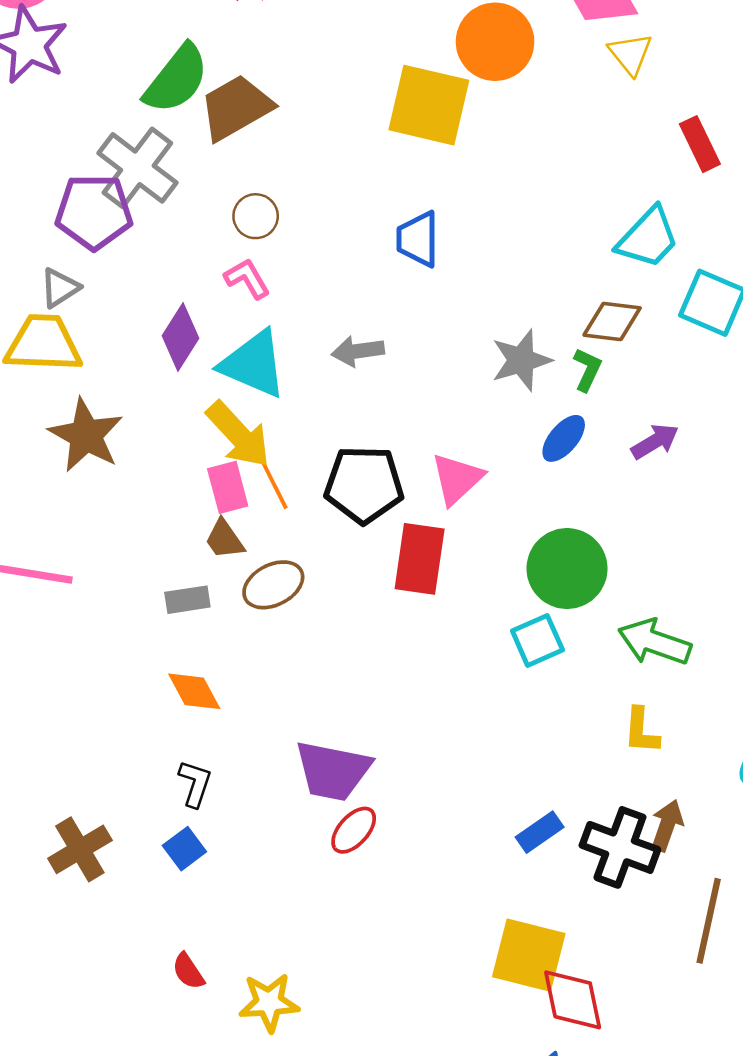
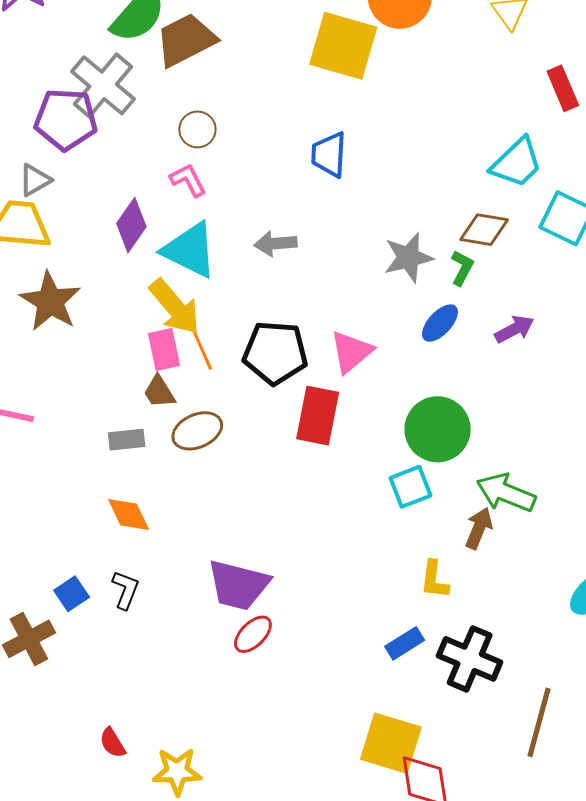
yellow L-shape: (641, 731) -> (434, 580), moved
brown arrow: (667, 825) -> (479, 528), moved
blue square: (184, 849) -> (72, 594), moved

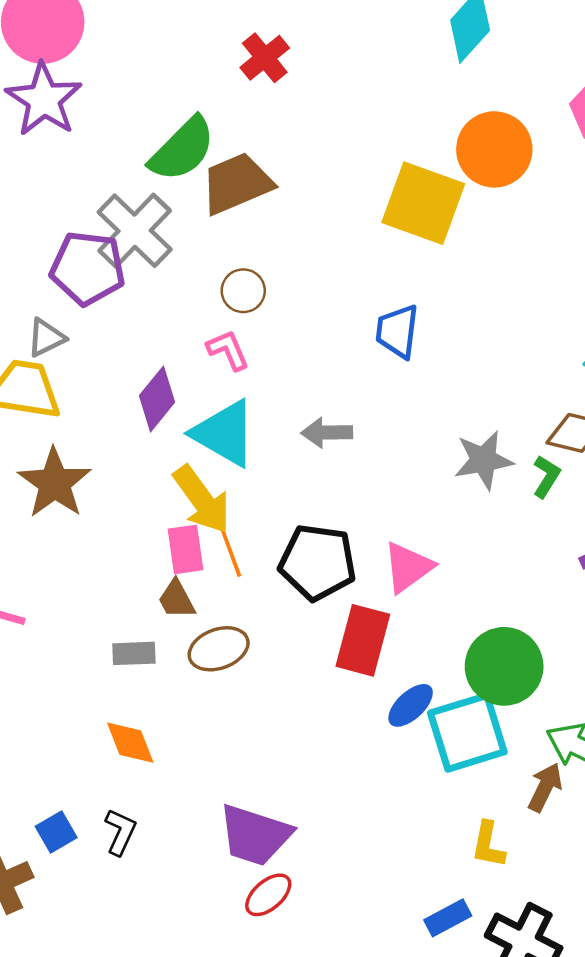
blue ellipse: (440, 323) -> (411, 705), moved
cyan square: (410, 487) -> (467, 732), size x1.6

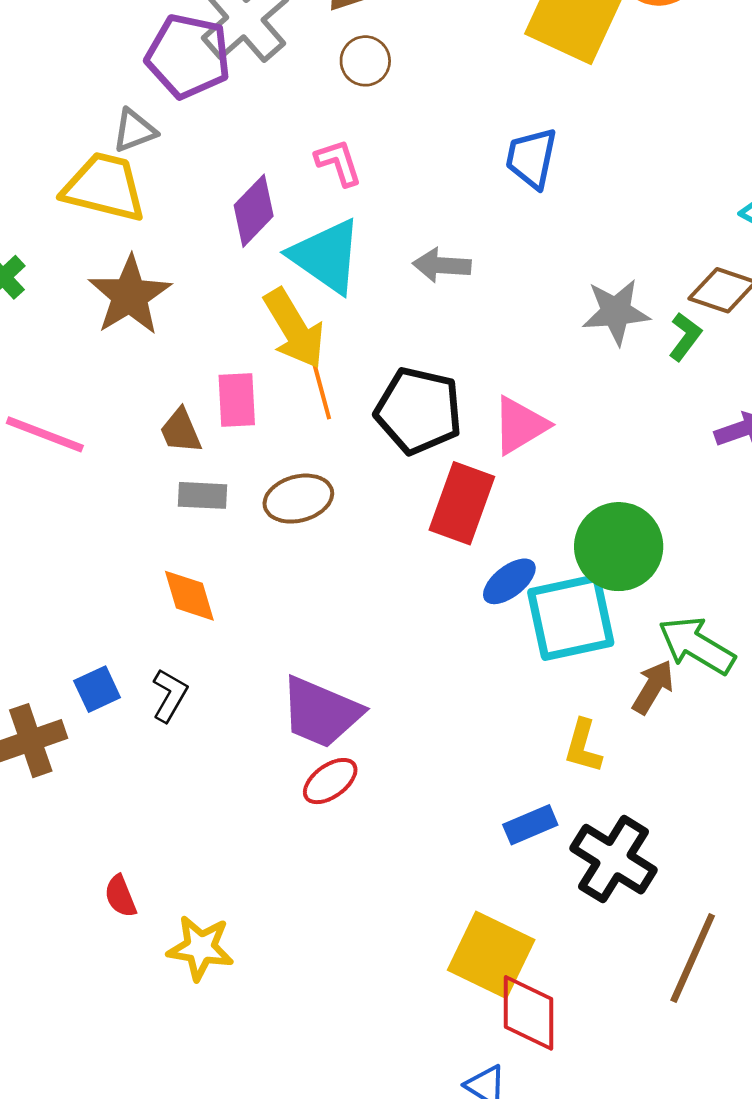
brown circle: (243, 291) -> (365, 61), moved
pink rectangle: (186, 549) -> (237, 400), moved
brown trapezoid: (176, 599) -> (181, 431), moved

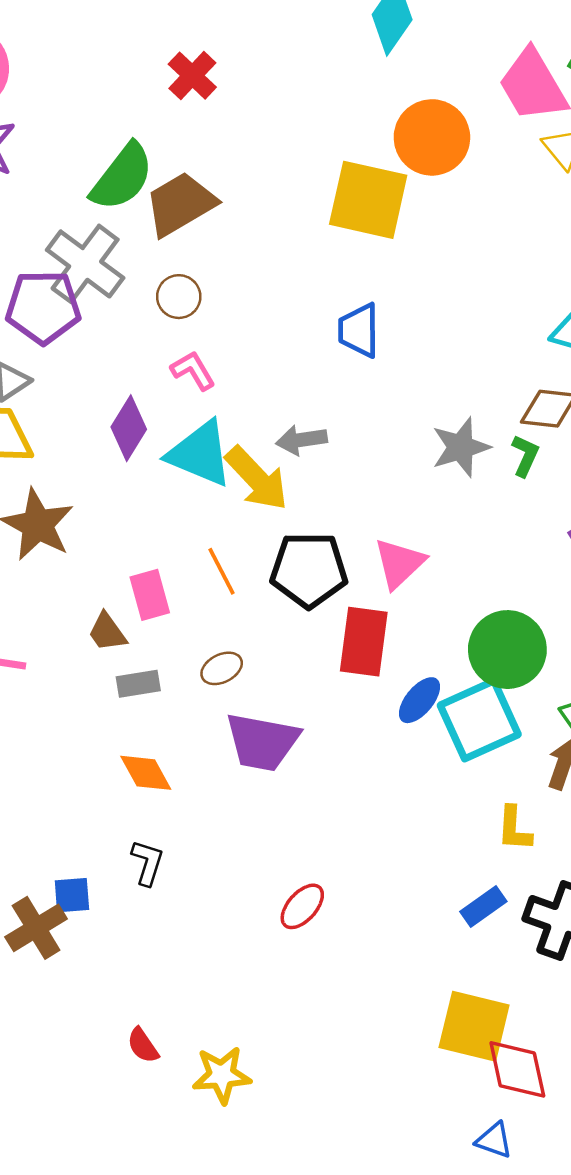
brown circle: (365, 61) -> (179, 297), moved
yellow arrow: (294, 329) -> (257, 479), moved
brown ellipse: (298, 499) -> (222, 668), size x0.7
blue square: (97, 689) -> (72, 895), moved, turned 33
purple trapezoid: (321, 712) -> (262, 742), moved

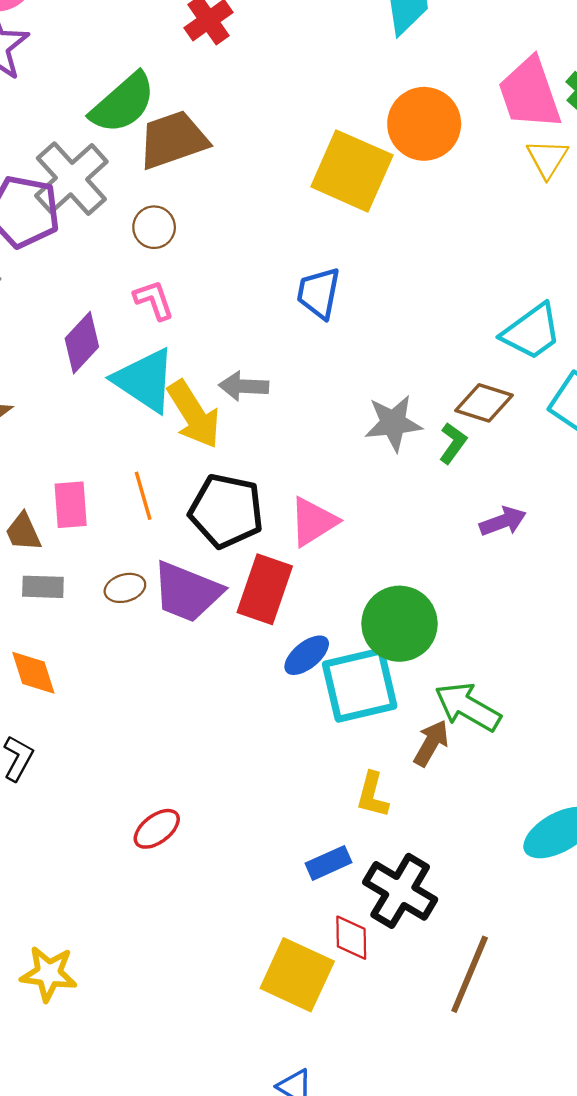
purple trapezoid: (262, 742) -> (187, 592), moved
red diamond: (517, 1069) -> (351, 938), moved, size x0.7

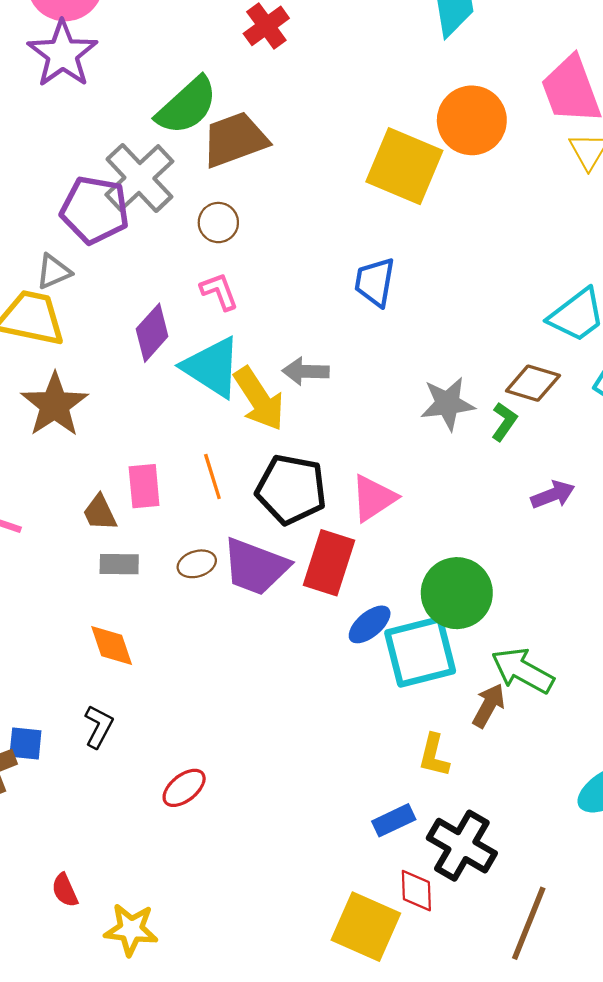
red ellipse: (157, 829) -> (184, 788), moved

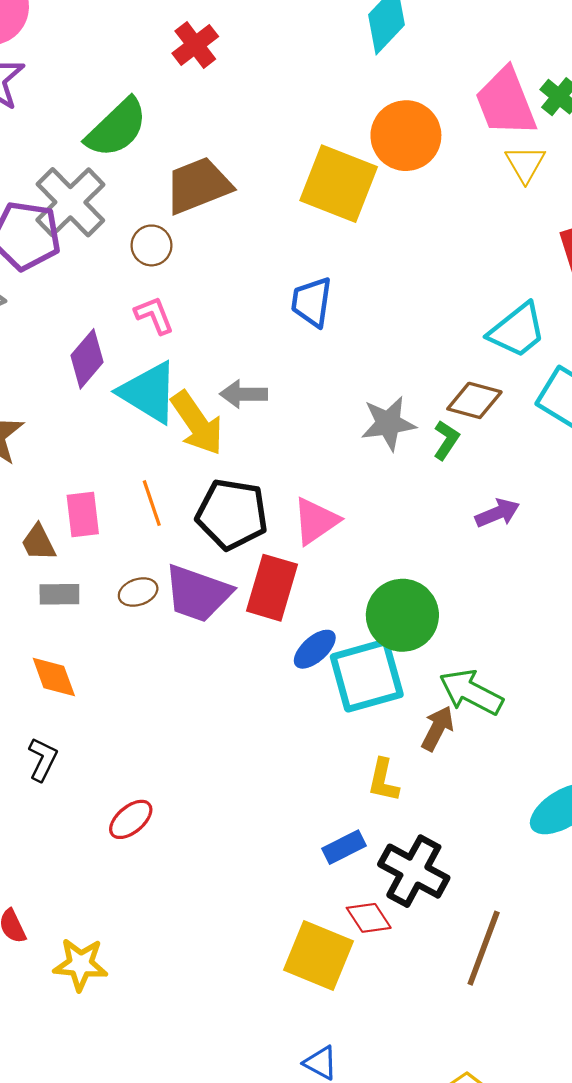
brown trapezoid: (235, 140) -> (198, 185), moved
red diamond: (416, 891) -> (369, 918), turned -30

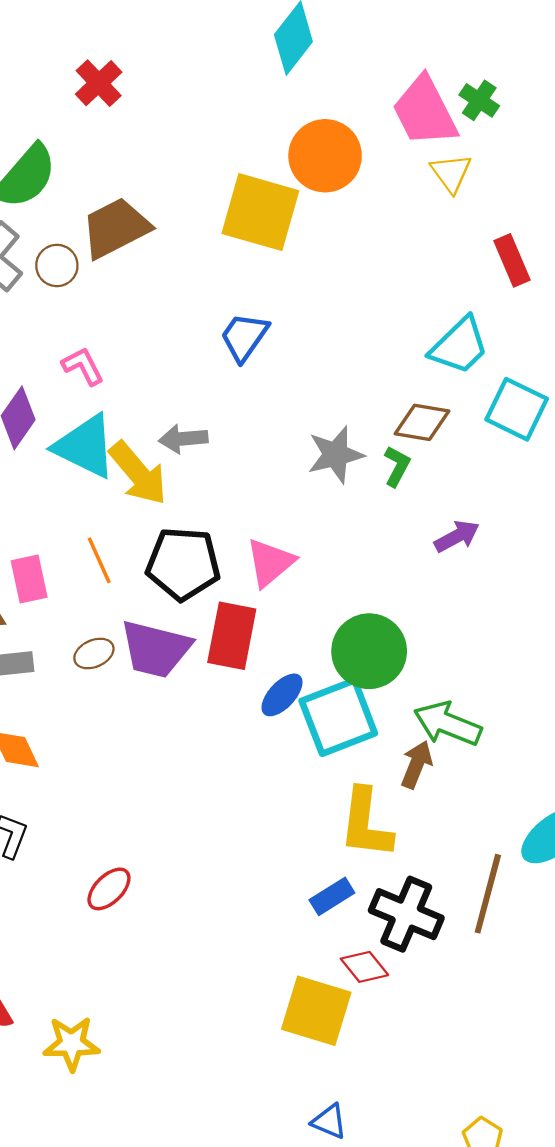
brown circle: (151, 245) -> (57, 265), moved
blue trapezoid: (312, 302) -> (244, 337), turned 32
yellow L-shape: (383, 780) -> (366, 823), size x1.6
brown line: (484, 948) -> (488, 894), moved

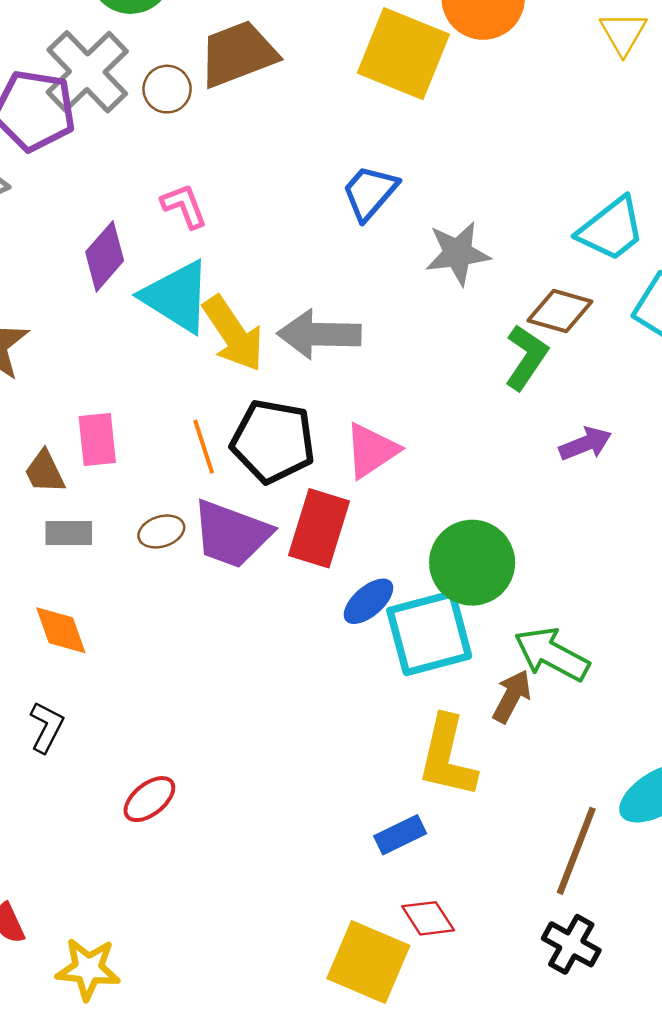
gray arrow: (183, 439) -> (319, 334), moved, size x1.5
gray star: (336, 455) -> (458, 253), moved
green L-shape: (397, 466) -> (526, 357), size x1.4
orange line: (99, 560) -> (204, 447), moved
black cross: (406, 914) -> (571, 944), moved, size x0.7

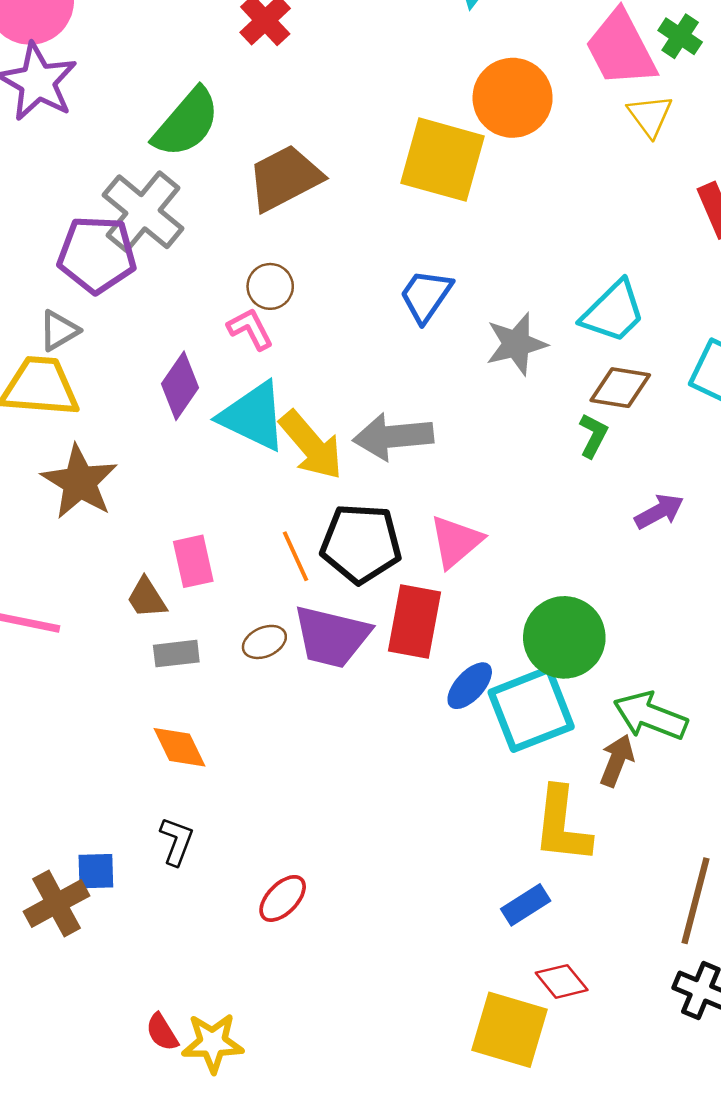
brown circle: (167, 89) -> (270, 286), moved
cyan trapezoid: (611, 229) -> (613, 312), moved
green L-shape: (526, 357) -> (593, 435), size x0.7
yellow star: (88, 969) -> (213, 1043), moved

